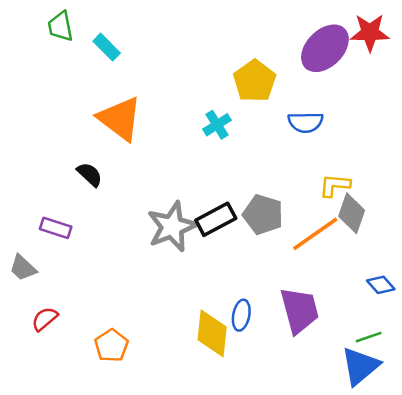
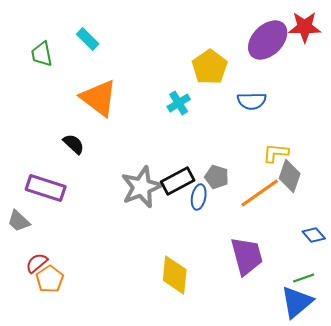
green trapezoid: (60, 26) -> (42, 54), moved
gray pentagon: (263, 214) -> (217, 177), size x0.7
purple rectangle: (56, 228) -> (46, 188), size x1.5
blue ellipse: (241, 315) -> (199, 197), moved
orange pentagon: (111, 346) -> (50, 279), moved

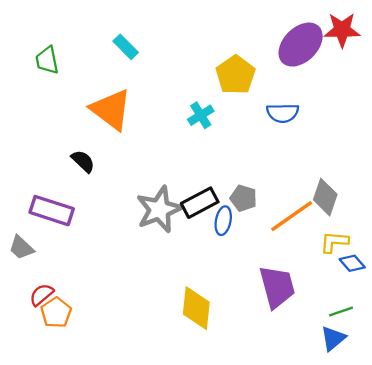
cyan rectangle: (88, 39) -> (126, 47), moved
yellow L-shape: (276, 153) -> (334, 242), moved
blue triangle: (297, 302) -> (333, 338), size x0.7

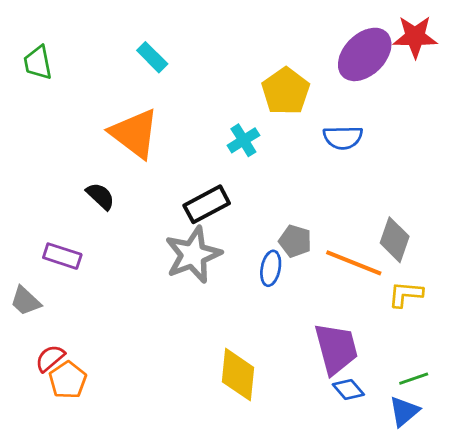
green trapezoid: (47, 60) -> (38, 63), moved
black rectangle: (200, 203) -> (207, 204), moved
purple rectangle: (52, 211) -> (62, 256), size x0.7
orange line: (292, 216) -> (354, 263), turned 57
blue diamond: (352, 263) -> (348, 390), moved

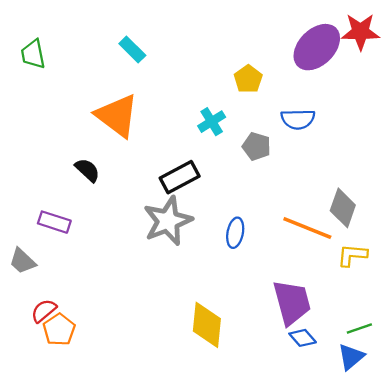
yellow pentagon: (286, 91) -> (248, 79), size x0.7
gray pentagon: (295, 241) -> (256, 146), moved

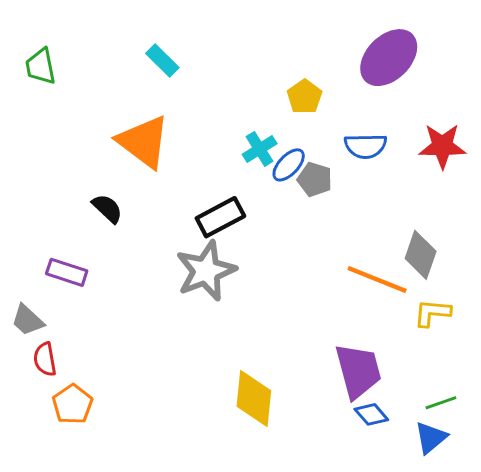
red star: (361, 32) -> (442, 146), moved
blue ellipse: (235, 233) -> (289, 165), moved, turned 32
red semicircle: (44, 311) -> (45, 359), moved, turned -60

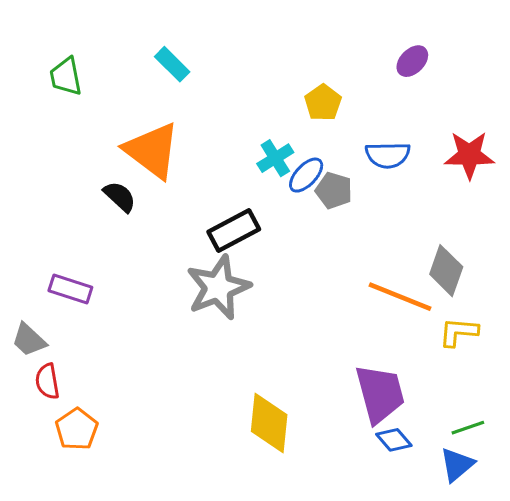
purple ellipse: (389, 58) -> (412, 61), size x0.5
green trapezoid: (41, 66) -> (66, 76), moved
black semicircle: (107, 208) -> (120, 197), moved

